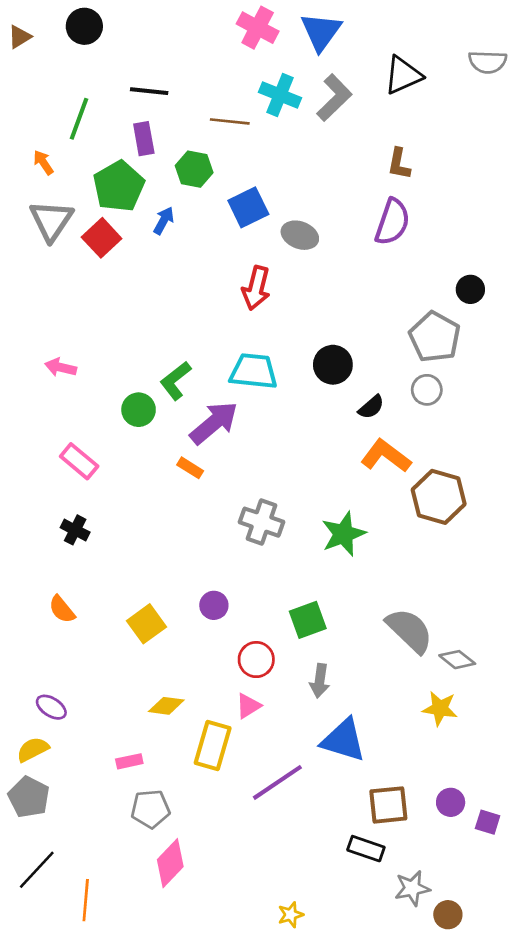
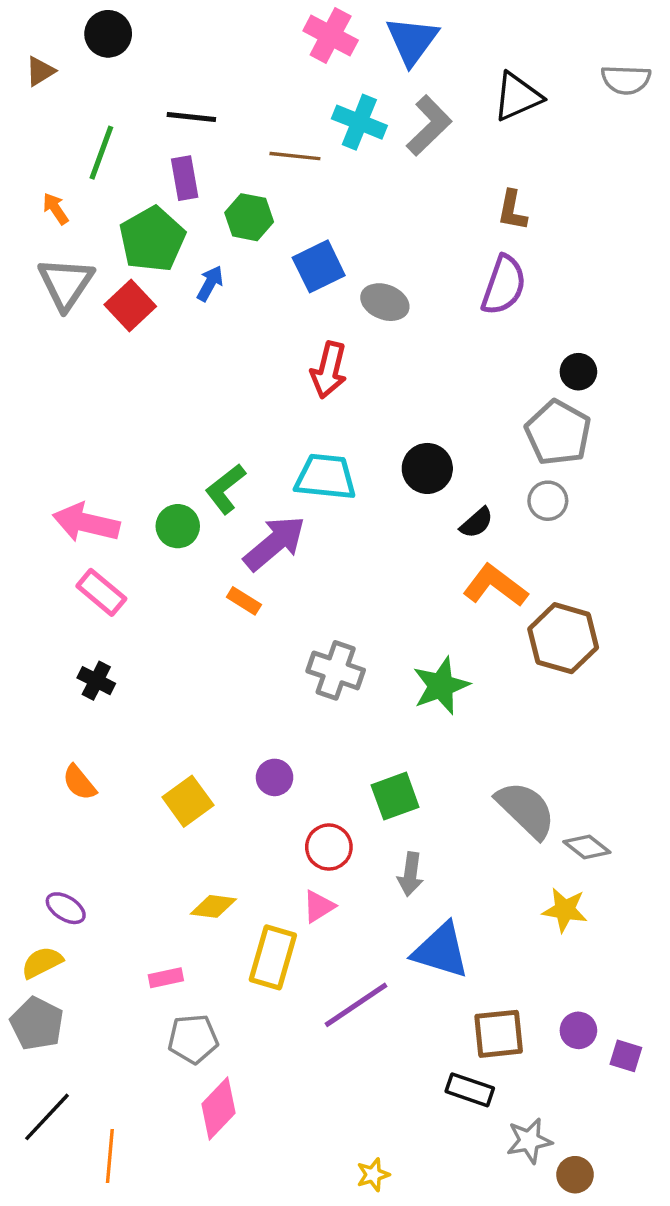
brown triangle: (20, 37) -> (40, 71), moved
black circle: (470, 289) -> (578, 372), moved
pink arrow: (61, 367) -> (86, 523), moved, size x1.6

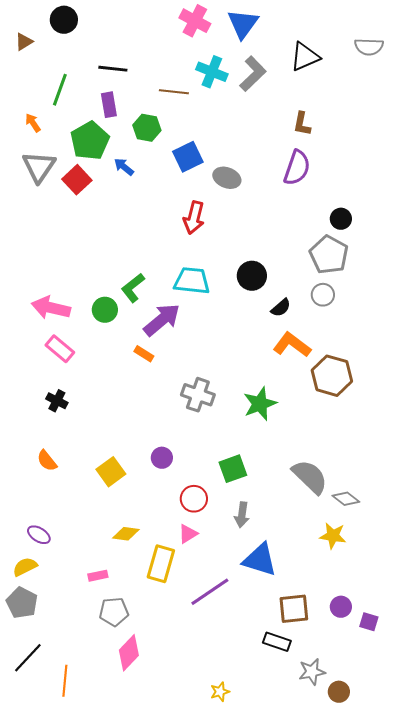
blue arrow: (210, 283) -> (124, 167), turned -80

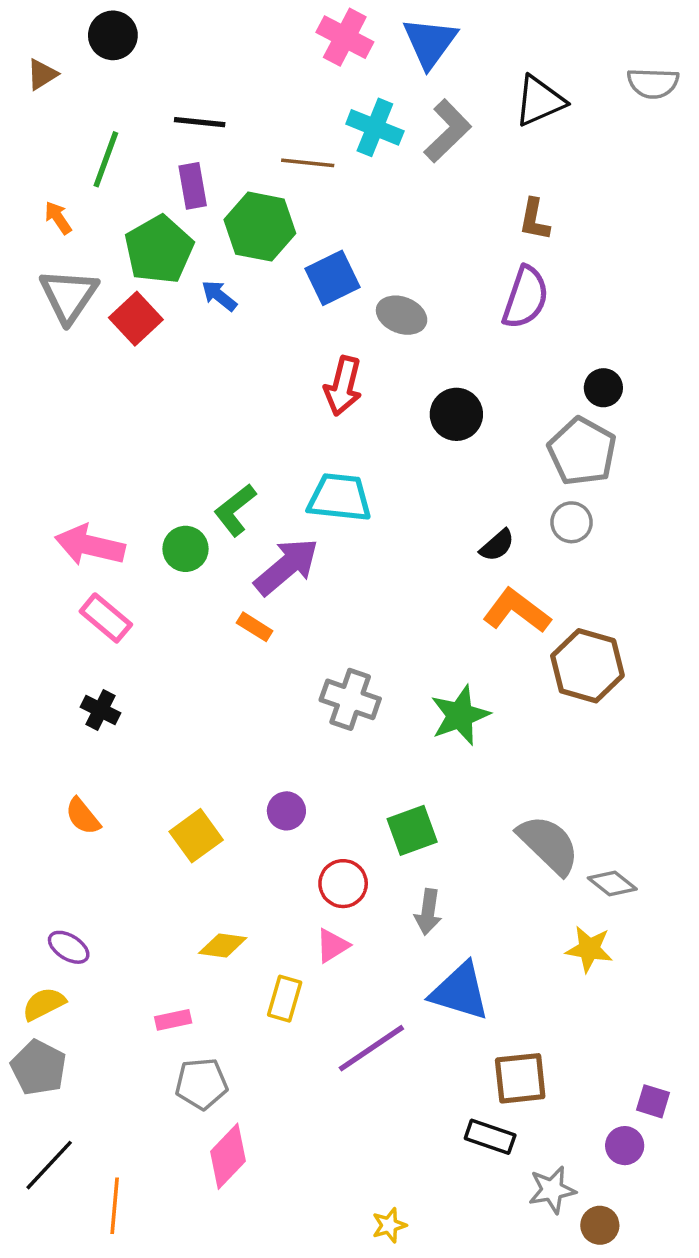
green hexagon: (147, 128) -> (260, 227), size x1.4
black circle: (252, 276) -> (456, 414), moved
yellow rectangle: (161, 564) -> (285, 999), size x0.7
purple circle: (341, 607) -> (625, 1146), moved

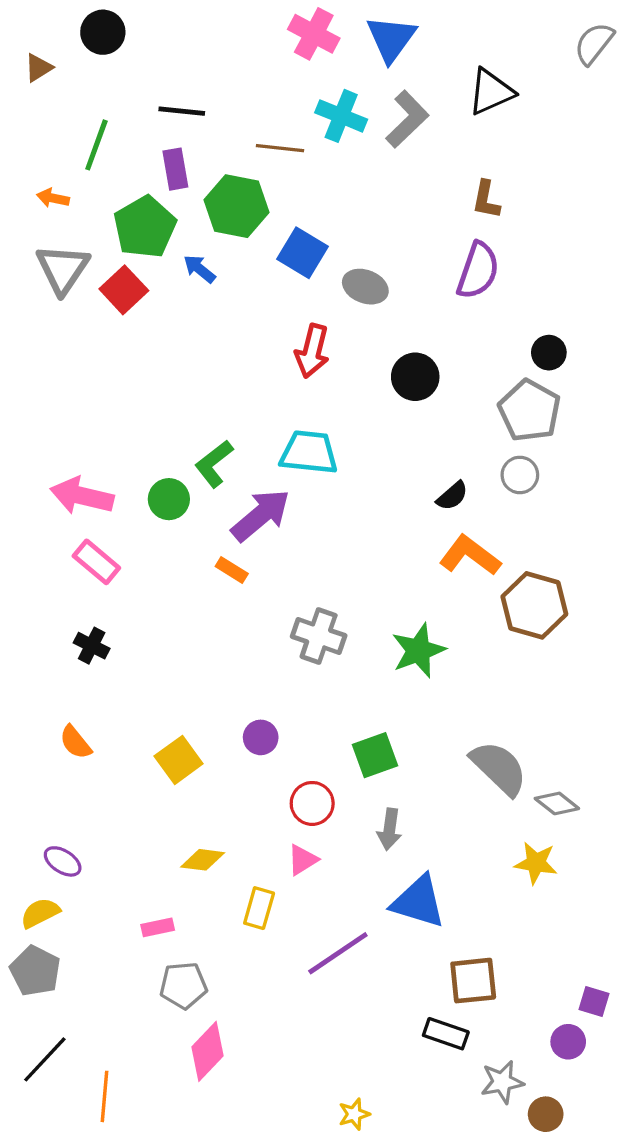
gray semicircle: (653, 83) -> (594, 43), moved, turned 126
orange arrow: (58, 218) -> (53, 198), turned -44
blue square: (332, 278) -> (303, 253), turned -33

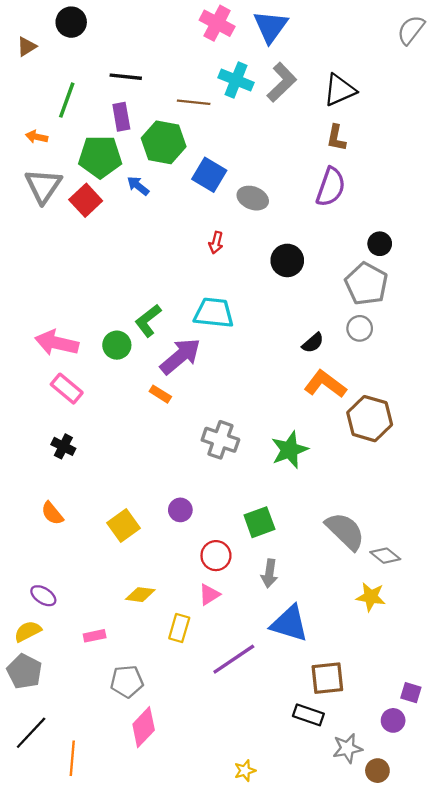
black triangle: (491, 92) -> (340, 90), moved
green pentagon: (145, 227) -> (100, 157), turned 30
red arrow: (312, 351) -> (216, 243), size x0.6
pink rectangle: (158, 927) -> (95, 636), moved

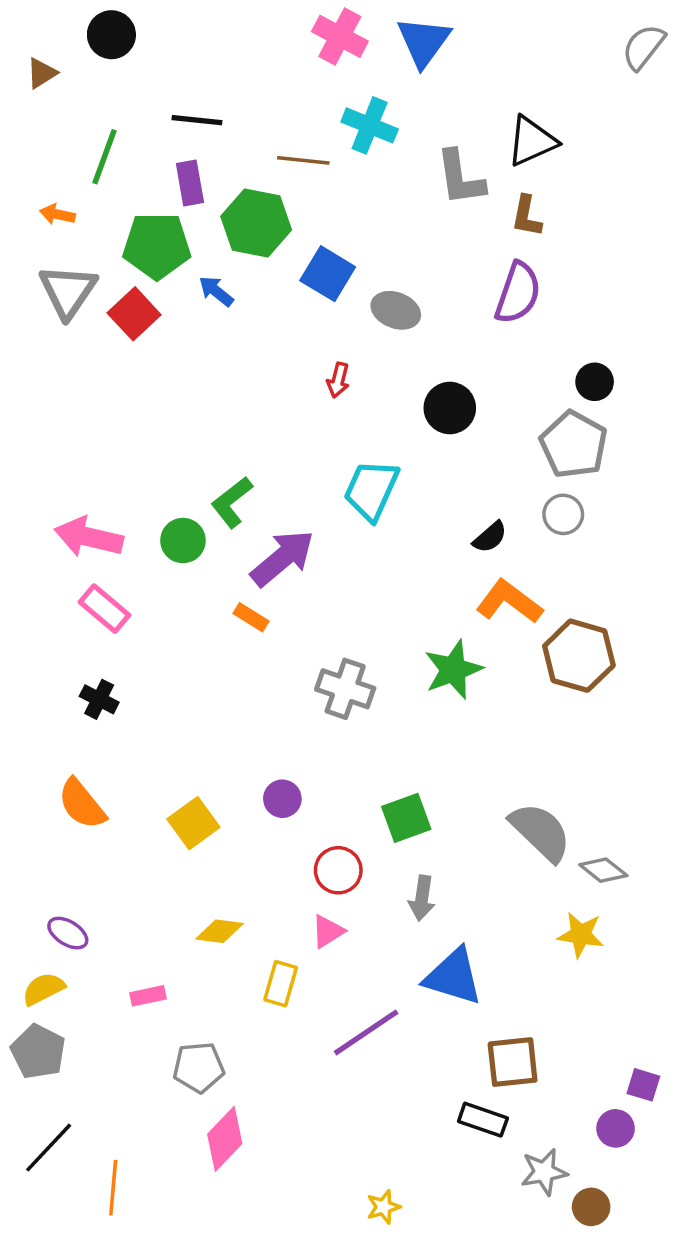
gray L-shape: (282, 82) -> (460, 178), moved, turned 126
cyan trapezoid: (214, 313) -> (371, 490), moved, turned -72
green star: (289, 450) -> (453, 670), moved
orange semicircle: (52, 513) -> (82, 804), size x1.4

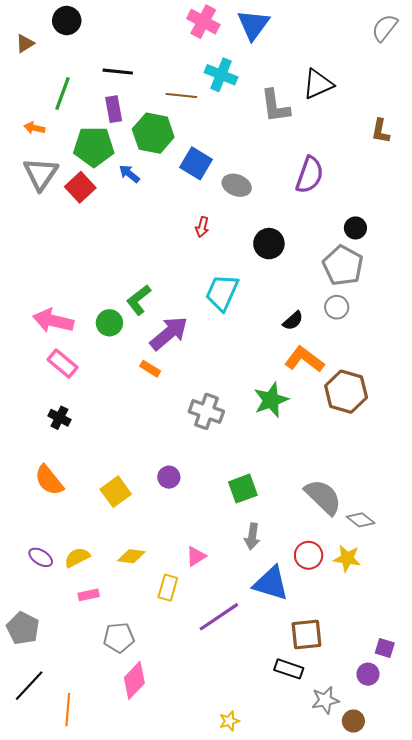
brown L-shape: (527, 216) -> (380, 131), moved
red circle: (338, 870) -> (309, 555), moved
yellow semicircle: (43, 989) -> (77, 557), moved

